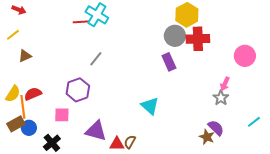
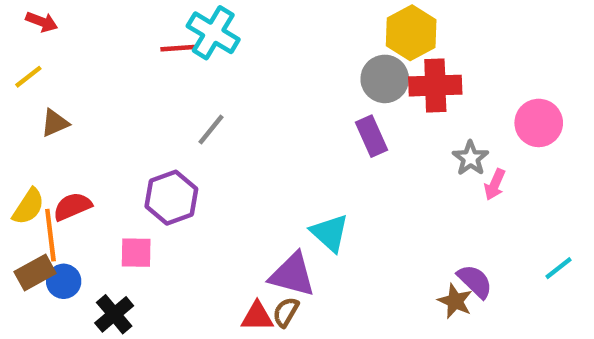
gray star: (221, 98) -> (471, 158), moved
purple triangle: (96, 131) -> (292, 275), moved

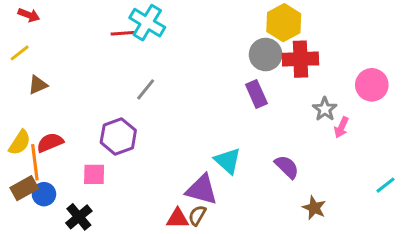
purple semicircle: (475, 281) -> (287, 167), moved

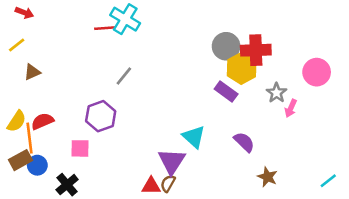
yellow hexagon: (284, 23) -> (242, 68), moved
purple rectangle: (256, 94) -> (226, 92), moved, turned -30
cyan line: (385, 185) -> (328, 181), moved
purple triangle: (202, 190) -> (172, 161), turned 48

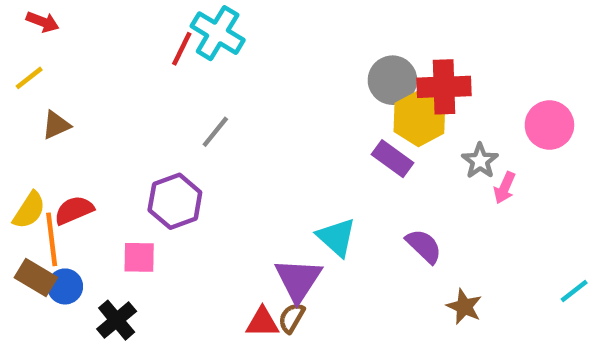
red line: (105, 28) -> (182, 49), turned -60
brown rectangle: (20, 160) -> (36, 277), turned 60
cyan line: (328, 181) -> (574, 291), moved

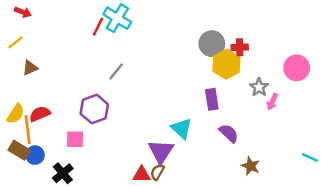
red cross: (444, 87) -> (240, 47), size x0.6
purple rectangle: (392, 159) -> (212, 99), moved, turned 45
cyan line: (574, 291) -> (310, 157), turned 63

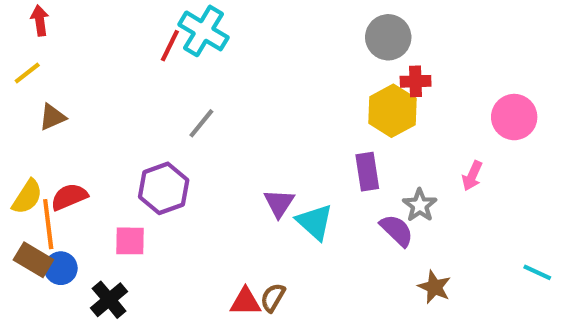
red arrow: (23, 12) -> (40, 20), turned -119
gray circle: (212, 44) -> (388, 37), moved
gray star: (259, 87) -> (420, 205), moved
purple triangle: (161, 151) -> (279, 203), moved, size x0.7

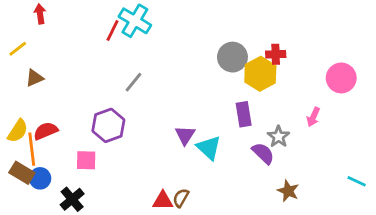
red arrow: (40, 20) -> (40, 14), moved
gray circle: (388, 37) -> (232, 57), moved

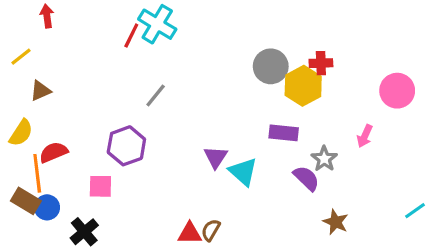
purple rectangle: (244, 114) -> (284, 133), turned -75
yellow semicircle: (18, 131) -> (21, 133), moved
cyan line: (357, 181) -> (415, 211), turned -60

